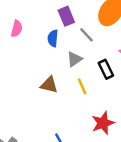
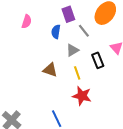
red star: (103, 123) -> (82, 96), moved, turned 30

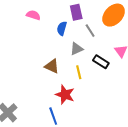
pink semicircle: (27, 22) -> (33, 15), turned -96
black rectangle: (98, 60) -> (101, 62), turned -42
red star: (82, 96) -> (65, 95), moved

